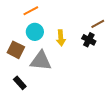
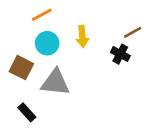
yellow arrow: (61, 38) -> (82, 36), moved

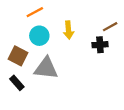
black cross: (120, 54) -> (100, 45), turned -32
black rectangle: (27, 112) -> (17, 83), moved

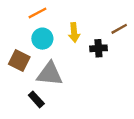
black cross: (100, 45) -> (98, 48), moved
black rectangle: (17, 83) -> (36, 99), moved

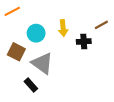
orange line: (38, 13) -> (12, 11), moved
gray triangle: (50, 74) -> (42, 63), turned 30

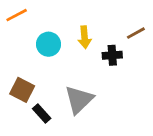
brown square: (16, 52) -> (22, 90), moved
gray triangle: (42, 63) -> (79, 100), moved, turned 40

